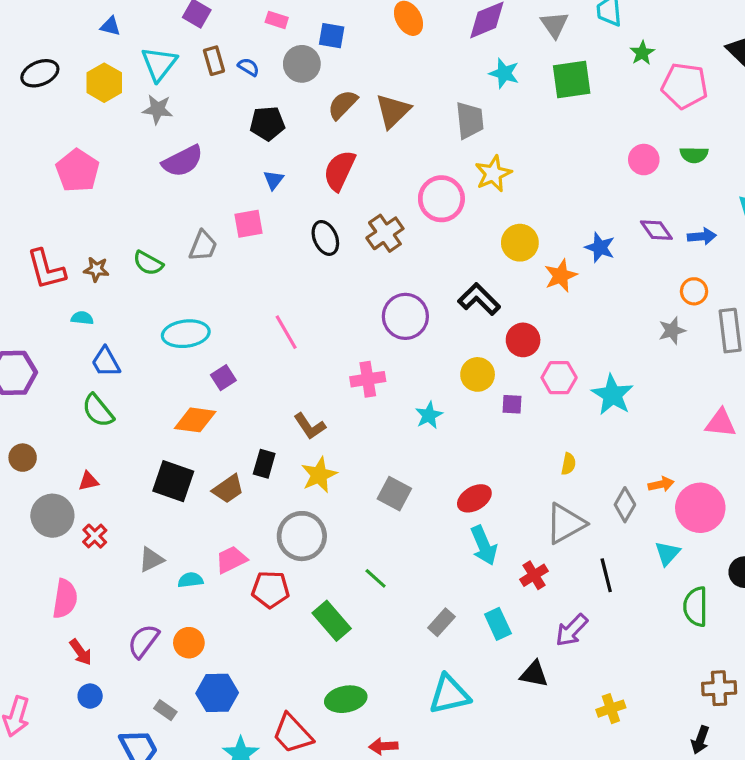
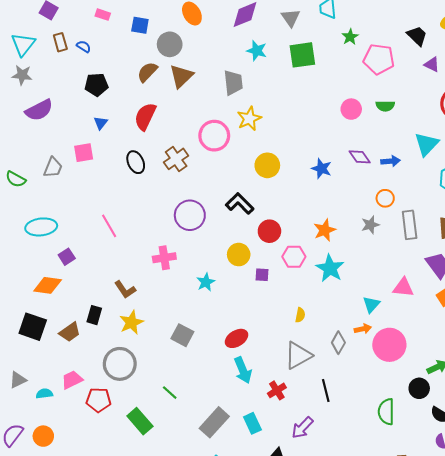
gray circle: (302, 64) -> (170, 44), moved
orange star: (561, 276) -> (325, 230), moved
cyan triangle: (667, 553) -> (371, 304), moved
gray rectangle: (441, 622) -> (214, 422), size x1.6

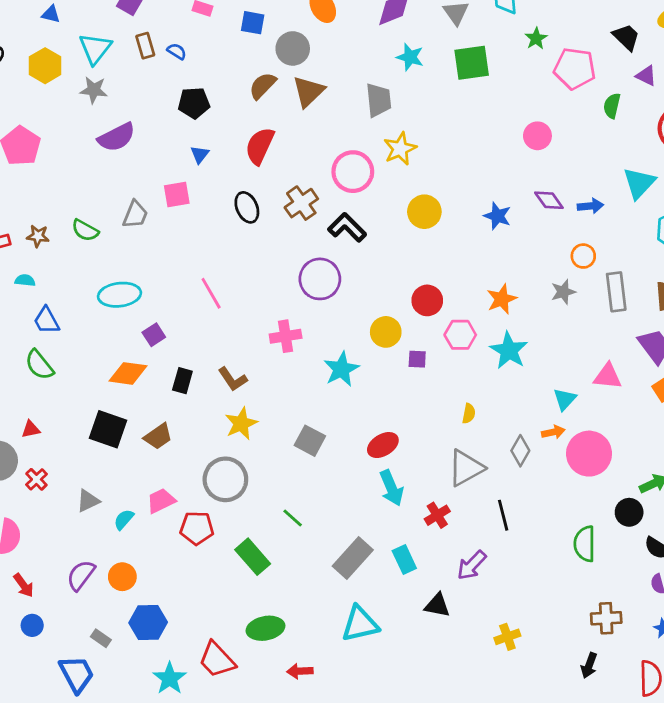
green semicircle: (385, 106) -> (612, 106), moved, turned 102
black L-shape: (240, 204) -> (347, 227), moved
cyan star: (206, 282) -> (341, 369), size x1.4
black rectangle: (94, 315) -> (182, 381), moved
cyan semicircle: (44, 394) -> (124, 519), turned -42

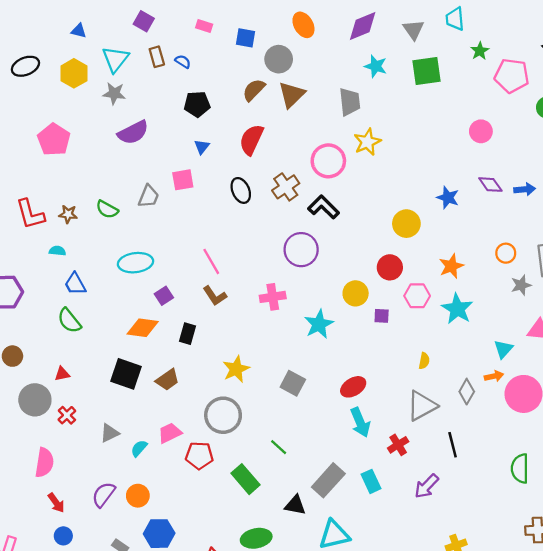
yellow circle: (424, 212) -> (406, 224), moved
orange circle: (583, 256) -> (506, 253), moved
gray star: (563, 292) -> (521, 285), moved
brown L-shape: (233, 379) -> (215, 296), moved
black triangle: (437, 605) -> (295, 505), moved

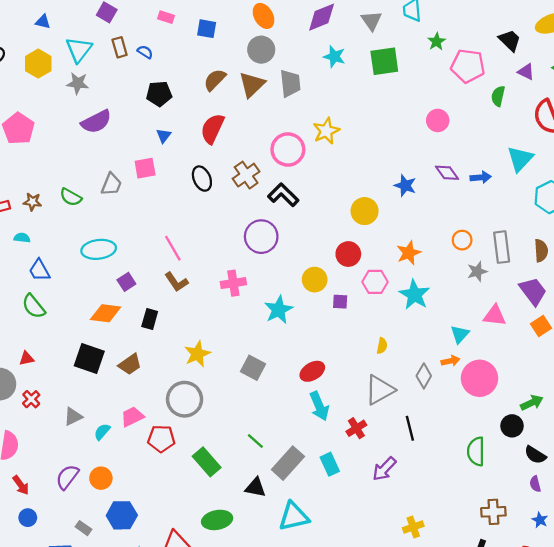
gray circle: (279, 59) -> (261, 50), moved
gray trapezoid: (350, 102) -> (290, 83), moved
green line: (279, 447) -> (255, 441), moved

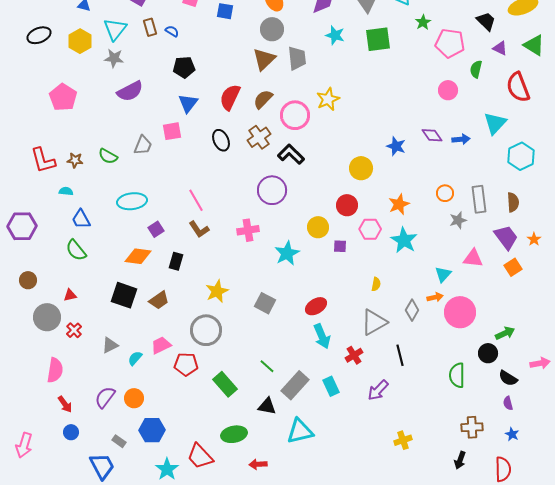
brown semicircle: (215, 80) -> (263, 99), moved
pink circle: (438, 120) -> (448, 90), moved
blue triangle: (164, 136) -> (188, 103), size x1.5

